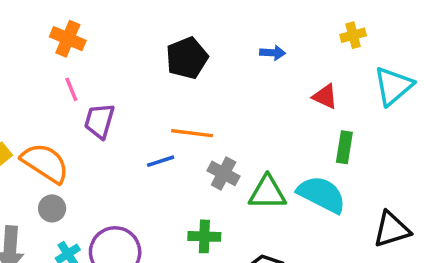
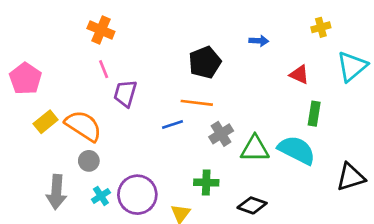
black pentagon: (187, 58) -> (205, 62), moved
gray cross: (224, 173) -> (221, 134), turned 30

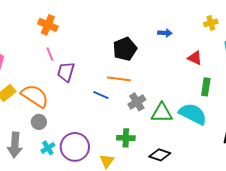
blue line: (172, 124) -> (101, 95), turned 42

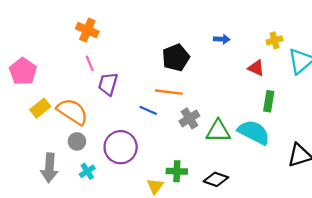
yellow cross: (211, 23) -> (274, 40), moved
green cross: (126, 138) -> (177, 171), moved
purple circle: (75, 147) -> (121, 147), moved

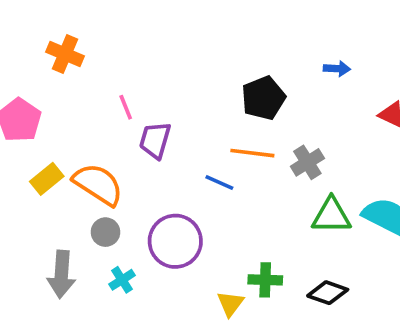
orange cross: (87, 30) -> (65, 54), moved
gray cross: (189, 118) -> (307, 162), moved

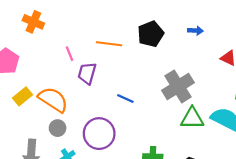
black pentagon: (263, 98) -> (151, 34), moved
orange line: (252, 153) -> (109, 44), moved
gray cross: (307, 162) -> (178, 86), size x1.6

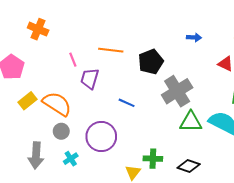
black pentagon: (151, 34) -> (151, 62), moved

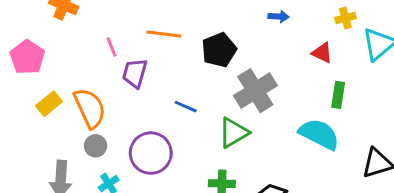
orange semicircle: (57, 104) -> (90, 108), turned 32
green triangle: (191, 122) -> (234, 133), moved, turned -30

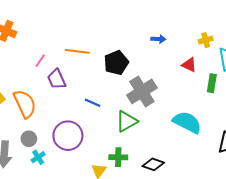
pink line: (112, 47) -> (40, 61), turned 56
purple trapezoid: (135, 73) -> (57, 79), turned -40
green rectangle: (338, 95) -> (212, 83), moved
gray circle: (96, 146) -> (29, 139), moved

